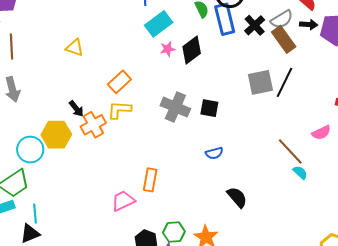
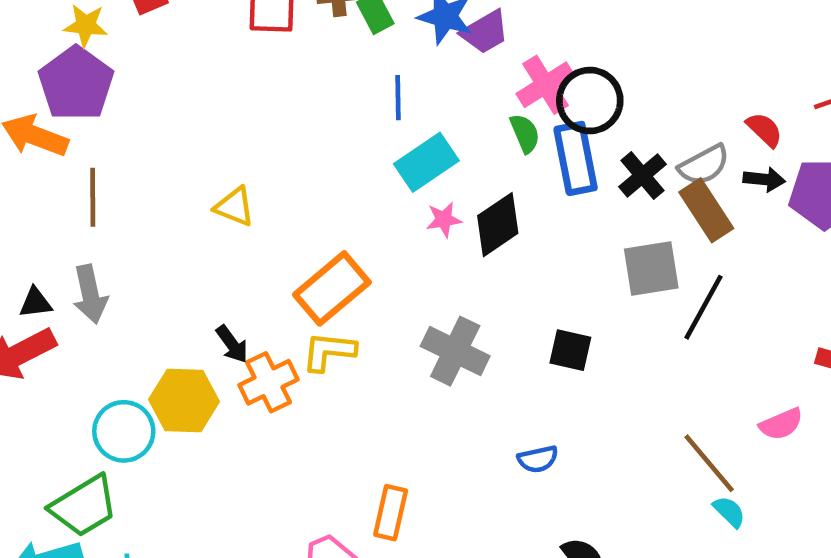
orange rectangle: (119, 82) -> (332, 288), size x1.4
gray square: (260, 82) -> (651, 268), moved
black square: (209, 108) -> (570, 350), moved

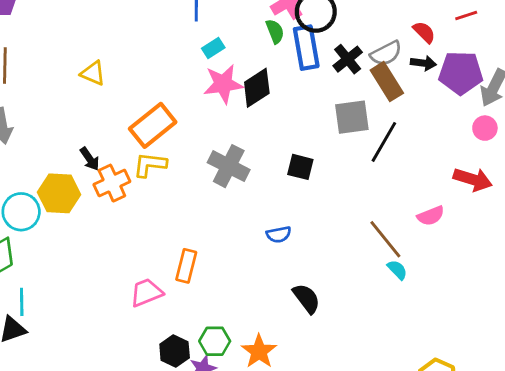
cyan rectangle: (426, 162) -> (213, 48), size x0.6
pink star: (444, 220) -> (223, 84), size x1.8

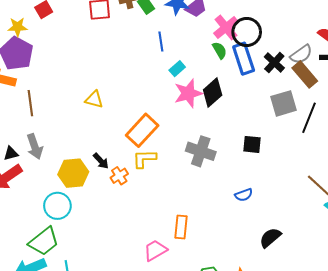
orange cross: (112, 183) -> (119, 176), size x0.7
yellow hexagon: (59, 193) -> (73, 173), moved
black semicircle: (306, 298) -> (270, 238), turned -85

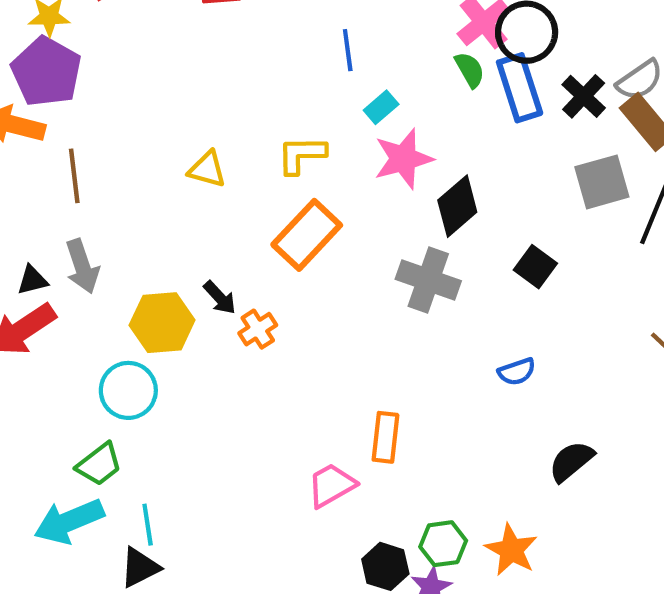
black diamond: (213, 93) -> (457, 206), moved
black square: (252, 144) -> (535, 267), turned 30
yellow L-shape: (144, 159) -> (302, 155), moved
green trapezoid: (44, 241) -> (99, 464), size x0.7

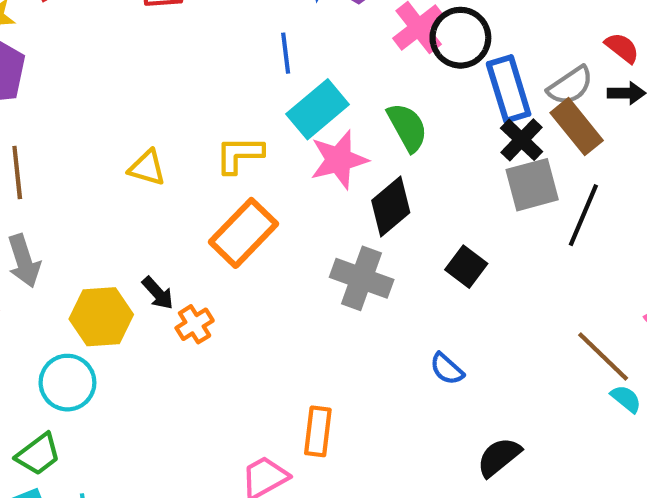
green semicircle: (470, 70) -> (407, 127), moved, size x1.4
blue rectangle: (520, 88) -> (509, 89), moved
black cross: (584, 96) -> (522, 140), moved
cyan rectangle: (381, 107) -> (318, 109), size x1.8
blue semicircle: (517, 372) -> (447, 369), turned 60

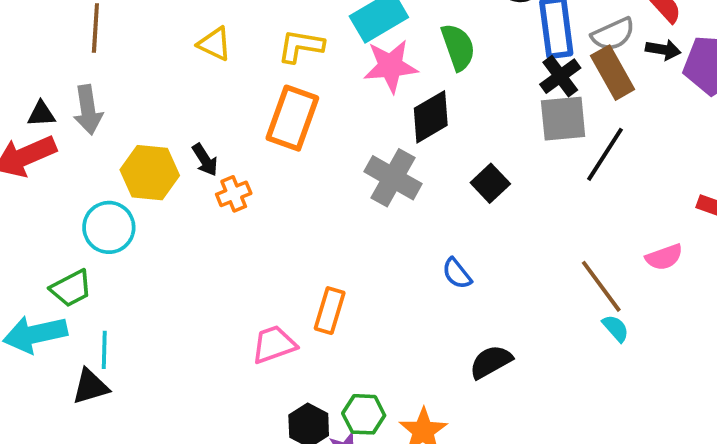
orange rectangle: (243, 233) -> (292, 118), turned -34

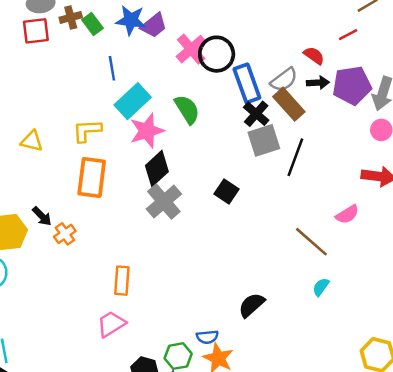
black diamond: (431, 117) -> (157, 169), moved
gray cross: (393, 178) -> (164, 202), turned 32
blue semicircle: (457, 273) -> (207, 337), moved, turned -45
orange rectangle: (330, 311) -> (122, 281), moved
cyan semicircle: (616, 328) -> (321, 287), moved, turned -90

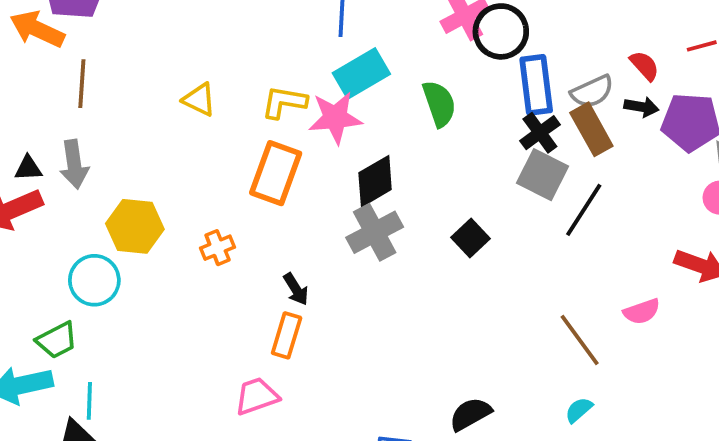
pink star: (147, 131) -> (335, 118), moved
gray square: (264, 140) -> (542, 175), turned 32
black arrow: (42, 216) -> (296, 289), moved

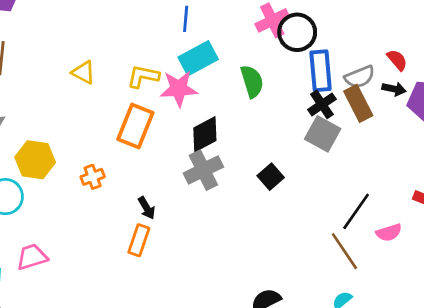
black line: (584, 210) -> (356, 211), moved
pink trapezoid: (257, 396) -> (32, 257), moved

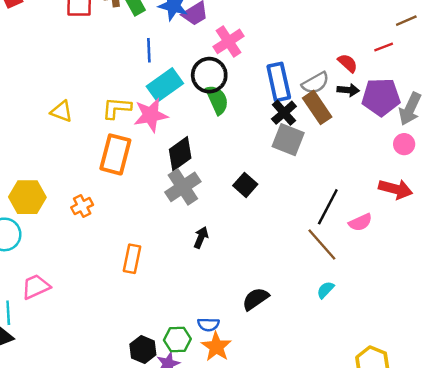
black circle: (297, 32) -> (209, 75), moved
black arrow: (147, 208) -> (201, 237), moved, turned -120

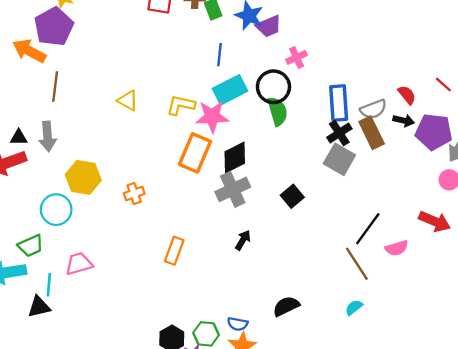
pink cross: (229, 41) -> (297, 57), size x0.7
red line: (384, 47) -> (443, 85), turned 54
orange rectangle: (115, 154) -> (195, 153), moved

